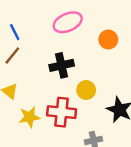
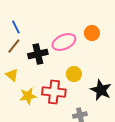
pink ellipse: (68, 22) -> (64, 42), moved
black cross: (62, 65) -> (38, 54), moved

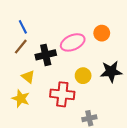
yellow triangle: (12, 75) -> (28, 77), moved
black star: (101, 90) -> (111, 72), moved, turned -30
yellow star: (28, 96) -> (21, 99), moved, turned 30

